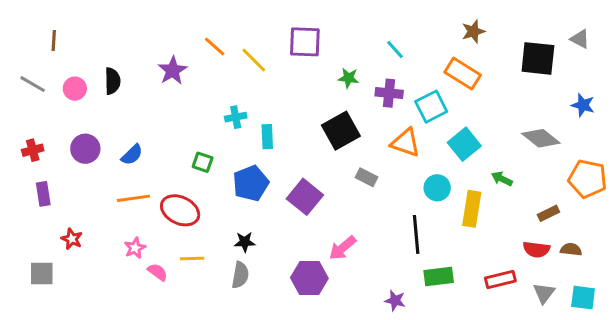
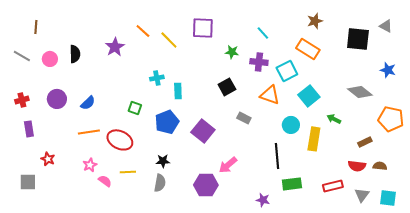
black square: (341, 131) -> (227, 87), size x0.7

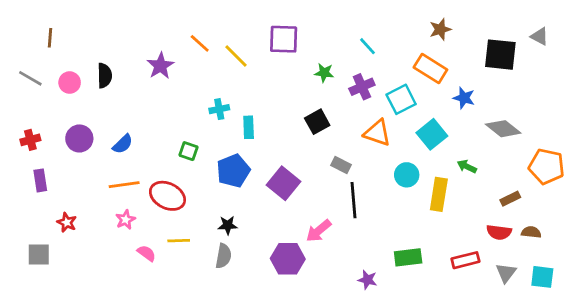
purple cross: (259, 62) -> (362, 87), turned -30
blue star: (388, 70) -> (464, 98), moved
black line: (277, 156) -> (354, 200), moved
pink star: (90, 165) -> (126, 220), moved

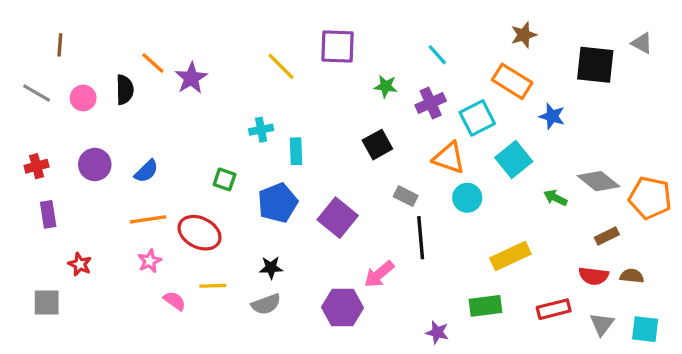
orange line: (200, 43) -> (153, 63), moved
gray diamond: (503, 129) -> (599, 181), moved
cyan circle: (407, 175) -> (467, 198), moved
yellow rectangle: (439, 194) -> (510, 256), moved, turned 56
gray semicircle: (223, 256) -> (266, 304), turned 60

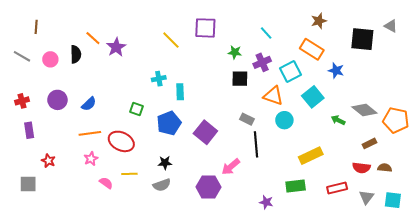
black square: (377, 145) -> (240, 79), moved, turned 30

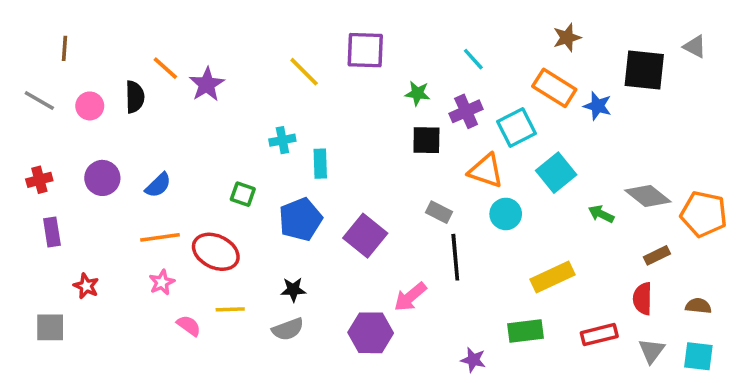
blue star: (336, 71) -> (598, 106), moved
red semicircle: (361, 168) -> (643, 299), turned 84
brown semicircle: (385, 168) -> (698, 306), moved

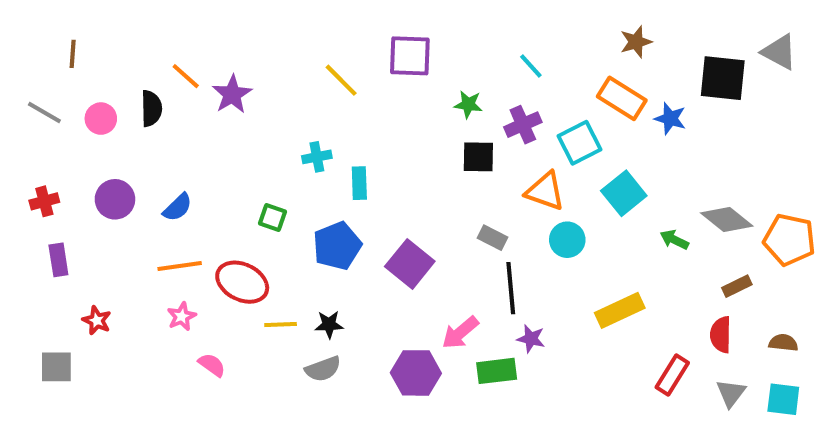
gray triangle: (695, 47) -> (779, 52), size x1.4
yellow line: (230, 309) -> (281, 325), moved
green rectangle: (525, 331) -> (497, 371), moved
red rectangle: (599, 335) -> (672, 375), turned -44
purple star: (473, 360) -> (531, 339), moved

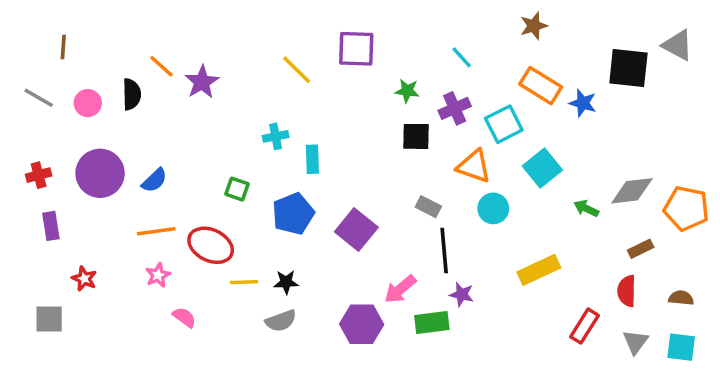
brown star: (636, 42) -> (534, 26), moved
purple circle: (115, 199) -> (100, 173), size x1.4
gray diamond: (727, 220) -> (632, 191), turned -45

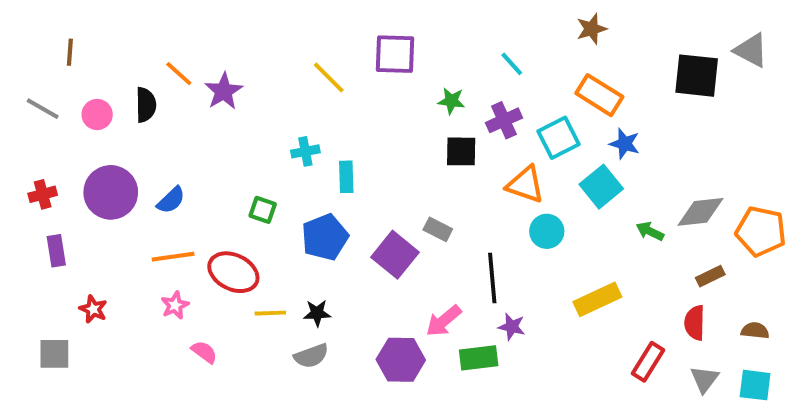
blue star: (583, 103) -> (625, 144), moved
gray rectangle: (428, 207) -> (438, 229), moved

